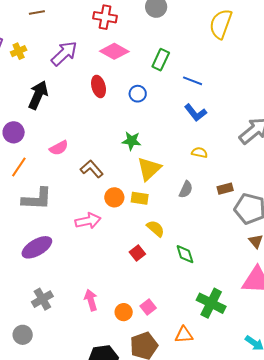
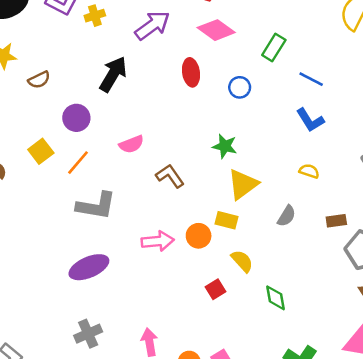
orange circle: (114, 197) -> (199, 236), moved

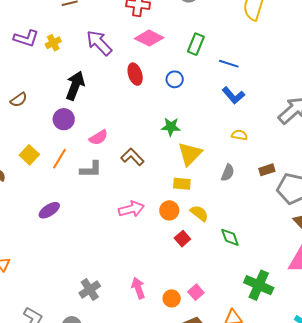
purple arrow: (152, 25) -> (99, 43), turned -88
purple circle: (76, 118) -> (64, 119), moved
gray L-shape: (96, 206) -> (91, 169), moved, size x0.7
orange circle: (199, 236) -> (169, 210), moved
purple ellipse: (89, 267) -> (49, 210), moved, size x0.7

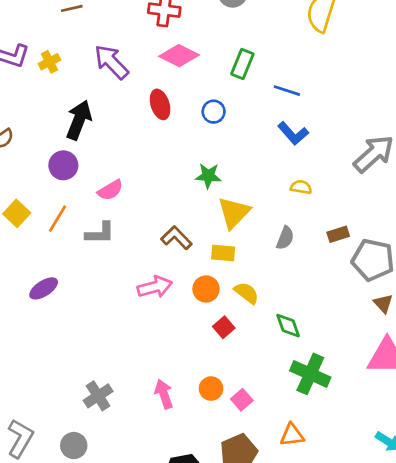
brown L-shape: (132, 157) -> (176, 238), moved
green cross: (259, 285) -> (310, 374), moved
orange circle: (172, 298) -> (211, 389), moved

